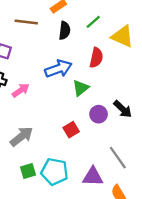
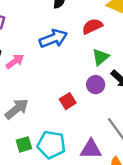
red semicircle: (96, 58) -> (92, 26), turned -126
green triangle: (81, 88) -> (101, 57), moved

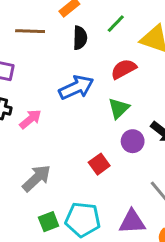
green triangle: (101, 57) -> (119, 108), moved

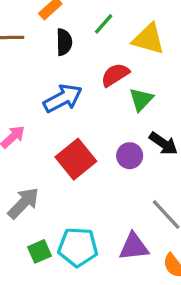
green triangle: (119, 108) -> (141, 100), moved
red square: (99, 164) -> (76, 159), moved, size x1.6

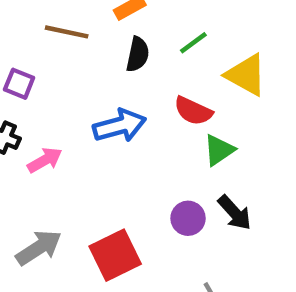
red semicircle: (115, 75) -> (193, 111), turned -136
red square: (76, 159) -> (115, 255), moved

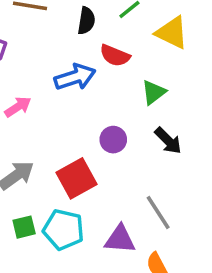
red semicircle: (193, 111) -> (115, 56), moved
purple circle: (188, 218) -> (113, 140), moved

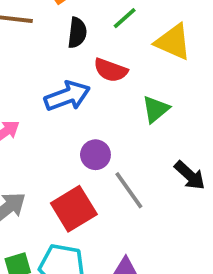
purple circle: (113, 140) -> (95, 155), moved
black arrow: (168, 141) -> (190, 175), moved
gray line: (158, 212) -> (129, 190), moved

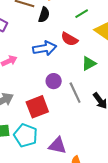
black semicircle: (77, 33) -> (44, 15), moved
gray line: (129, 190) -> (75, 93), moved

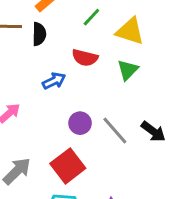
blue arrow: (45, 48) -> (54, 81), size x0.7
green triangle: (89, 63) -> (128, 70), moved

